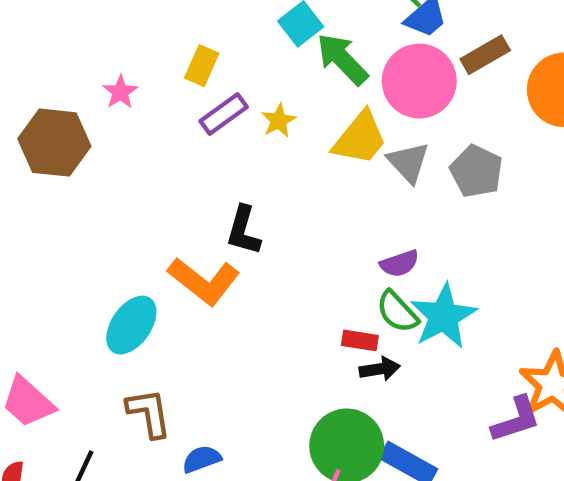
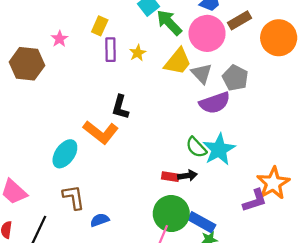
purple rectangle: (224, 114) -> (110, 50), turned -55
purple semicircle: (399, 263) -> (215, 103), moved, size x1.6
red rectangle: (360, 340) -> (170, 177), moved

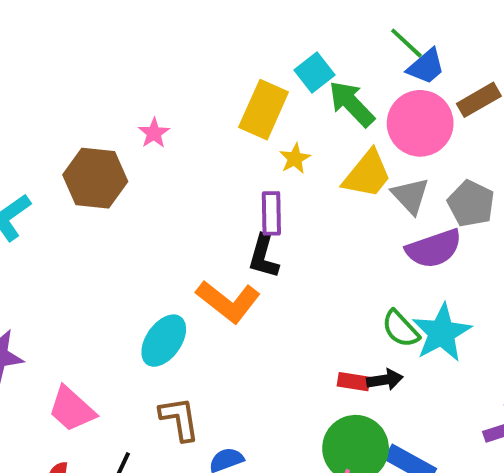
yellow rectangle: (100, 26) -> (264, 110), moved, size x1.6
purple rectangle: (110, 50) -> (271, 213), moved

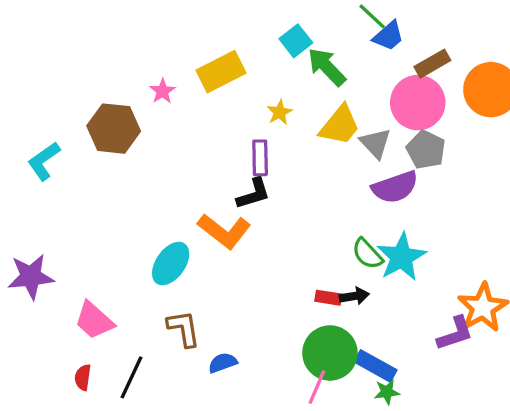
yellow rectangle: (264, 110) -> (221, 72), moved, turned 39
pink circle: (420, 123) -> (418, 103), moved
black L-shape: (264, 256) -> (254, 194), turned -123

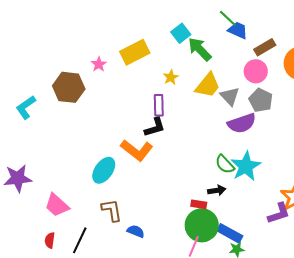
blue trapezoid: (388, 36) -> (238, 30), turned -115
pink circle: (418, 103) -> (256, 71), size x0.7
red rectangle: (328, 298) -> (199, 204), moved
blue semicircle: (223, 363) -> (136, 231), turned 42

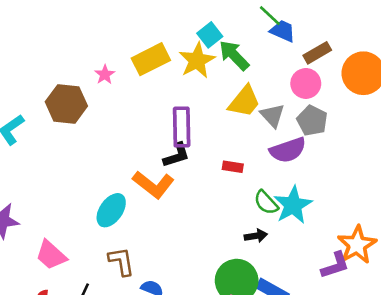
yellow star: (171, 77) -> (197, 60), moved, size x1.8
purple rectangle: (159, 105) -> (182, 127), size x1.4
red rectangle: (199, 204) -> (233, 167), moved

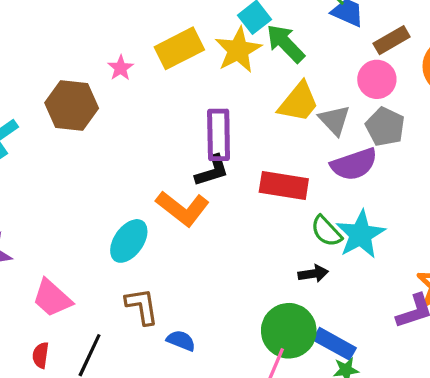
red rectangle: (233, 167) -> (284, 185), size x1.8

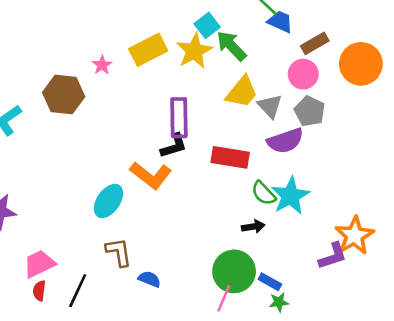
pink trapezoid: (52, 298) -> (39, 264), moved, turned 112
blue rectangle: (334, 344) -> (270, 282), size x0.7

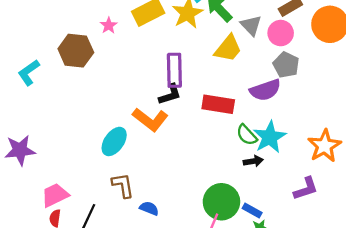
gray triangle: (270, 106) -> (251, 25), moved
black arrow: (253, 227) -> (253, 161), moved
orange star: (354, 236) -> (324, 146), moved

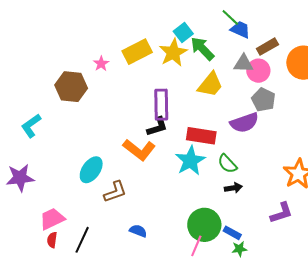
gray triangle: (251, 25) -> (243, 64), moved, turned -45
cyan L-shape: (29, 72) -> (31, 126), moved
cyan star: (270, 137) -> (190, 161), moved
cyan ellipse: (114, 141) -> (91, 170), moved
brown L-shape: (123, 185) -> (115, 192), moved, turned 80

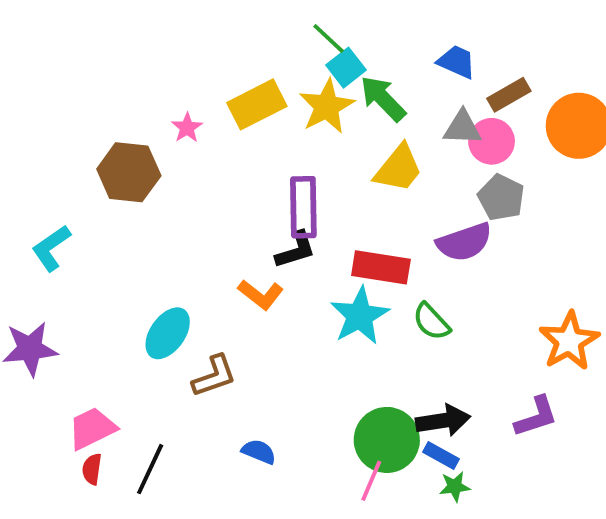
green line: (230, 18) -> (329, 38), moved
orange L-shape: (139, 150) -> (261, 295), size x0.7
black arrow: (233, 188) -> (443, 421), moved, size x1.5

